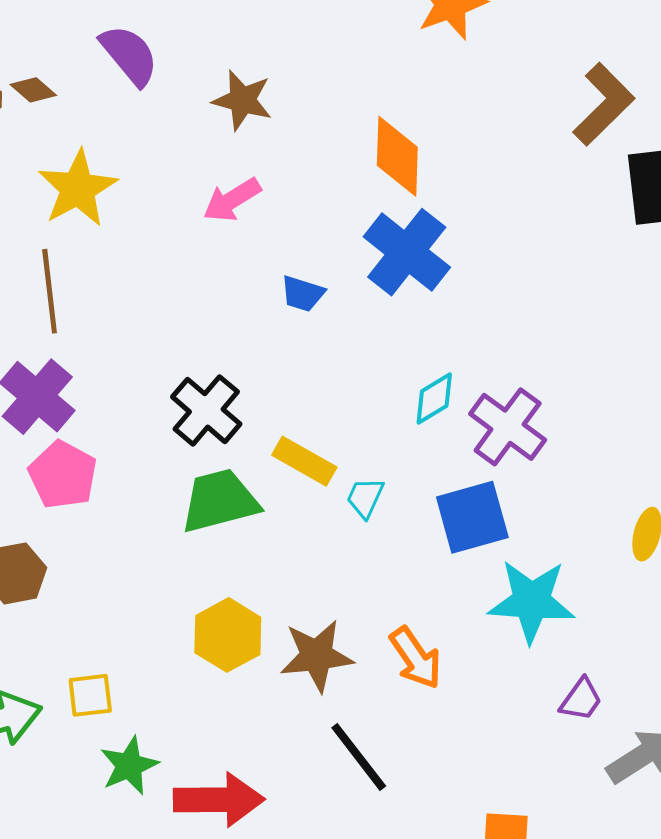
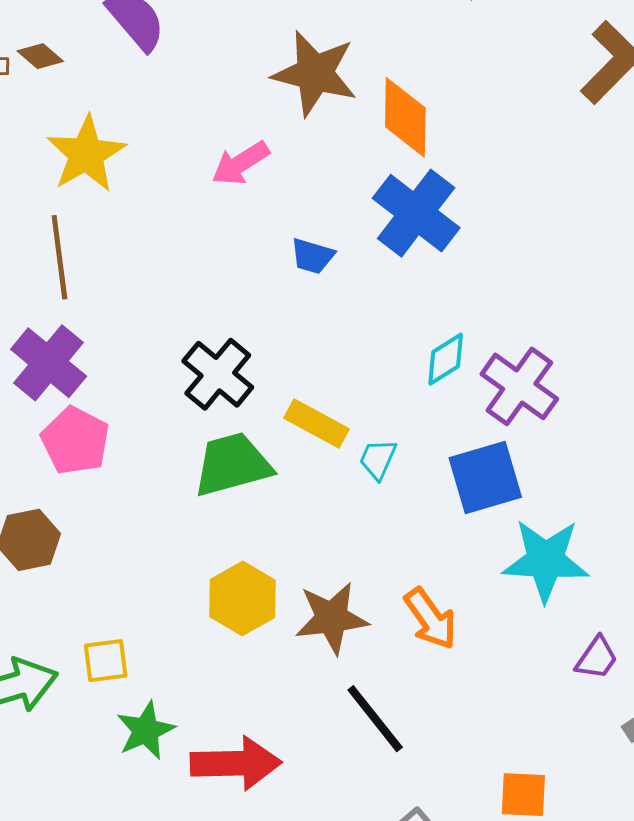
brown star: (242, 100) -> (315, 73), moved, size x1.4

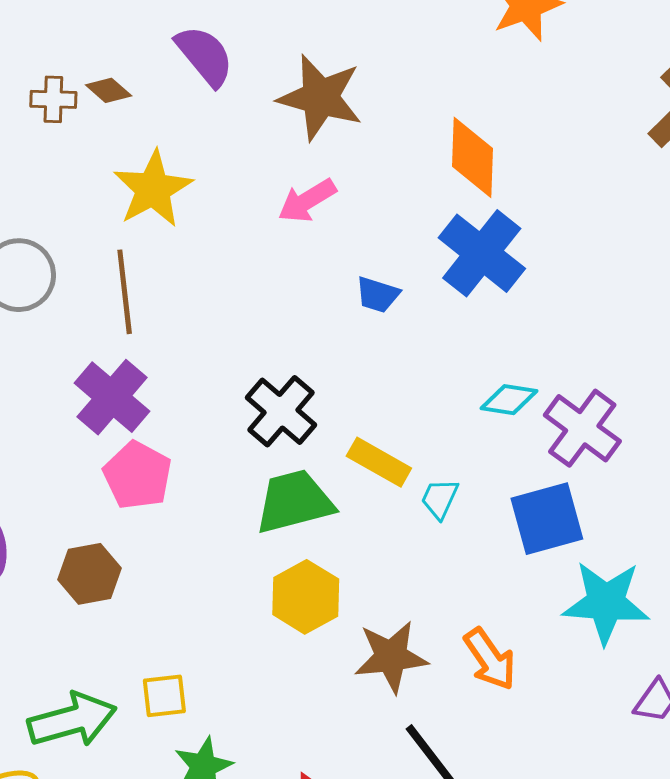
brown star: (315, 73) -> (320, 97), moved
cyan diamond: (446, 359) -> (509, 400), turned 40
yellow hexagon: (243, 598) -> (306, 597), moved

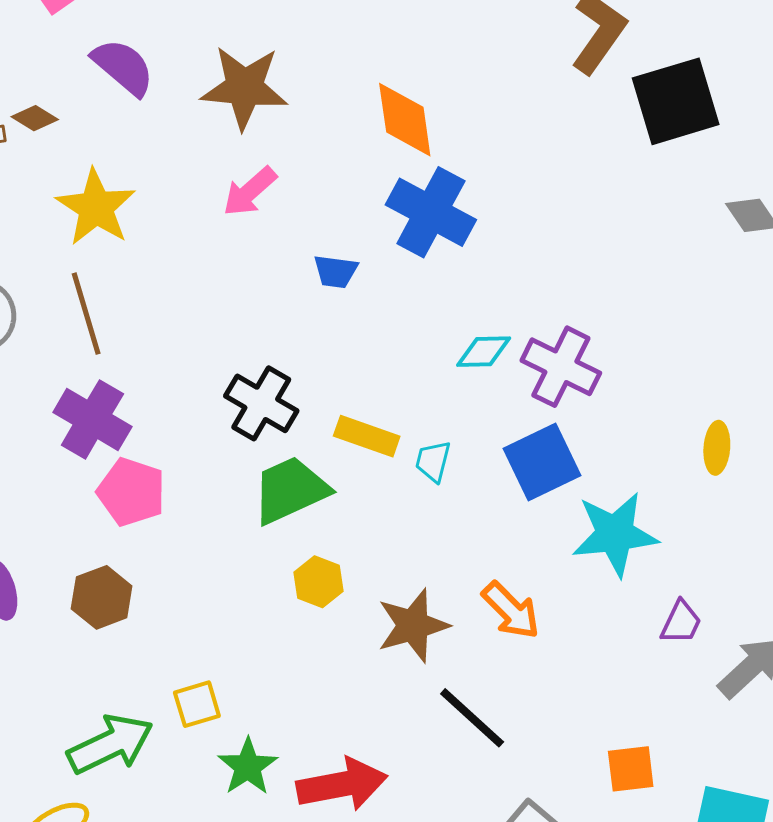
yellow hexagon: (306, 597) -> (318, 582), size x0.7

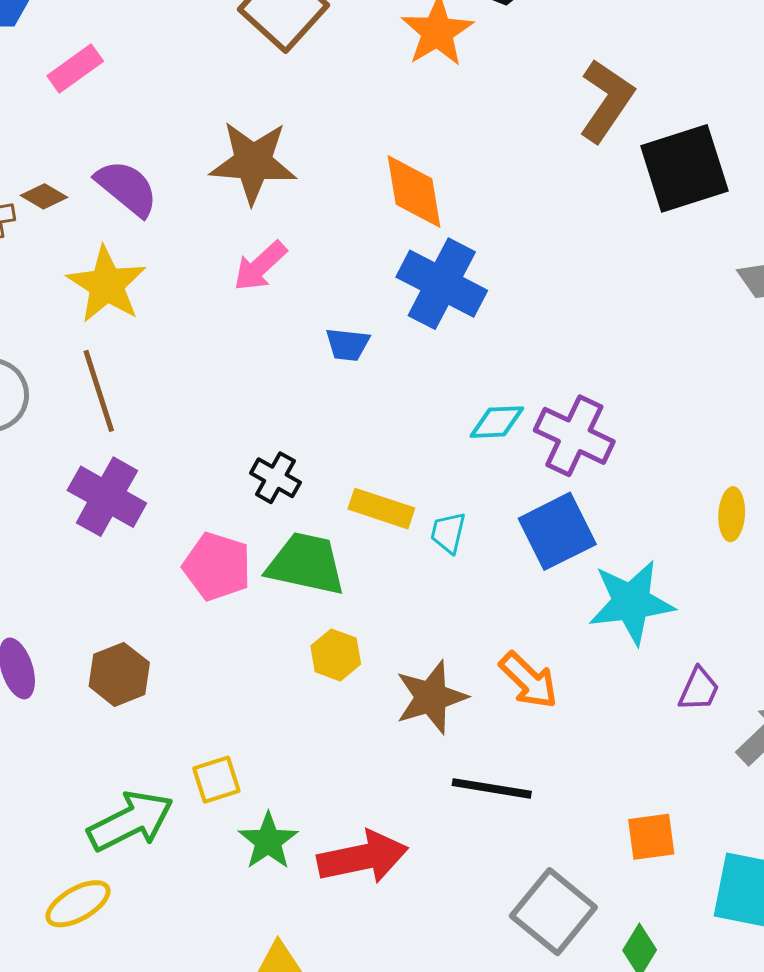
purple semicircle: (123, 67) -> (127, 188), moved
black cross: (261, 403) -> (275, 478), size x0.7
green trapezoid: (290, 490) -> (306, 564), turned 38
pink pentagon: (131, 492) -> (217, 566), moved
black line: (472, 718) -> (492, 788), turned -32

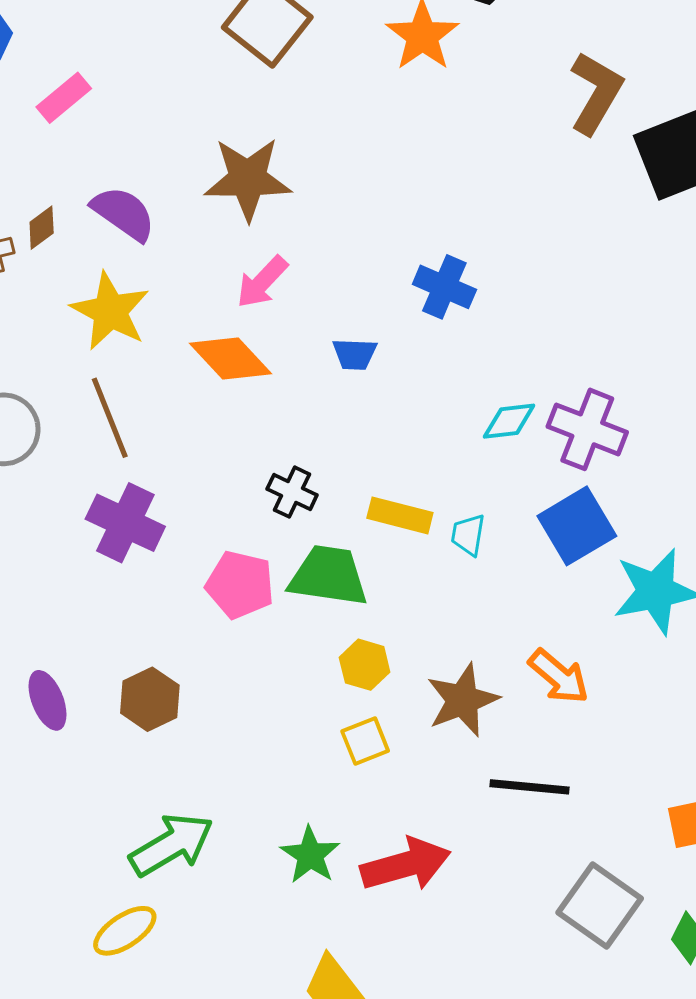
orange diamond: (414, 191) -> (230, 358), moved, turned -30
brown diamond: (44, 196) -> (42, 228), turned -63
blue cross: (442, 284) -> (444, 287), size x0.7
yellow square: (216, 780) -> (365, 741), moved

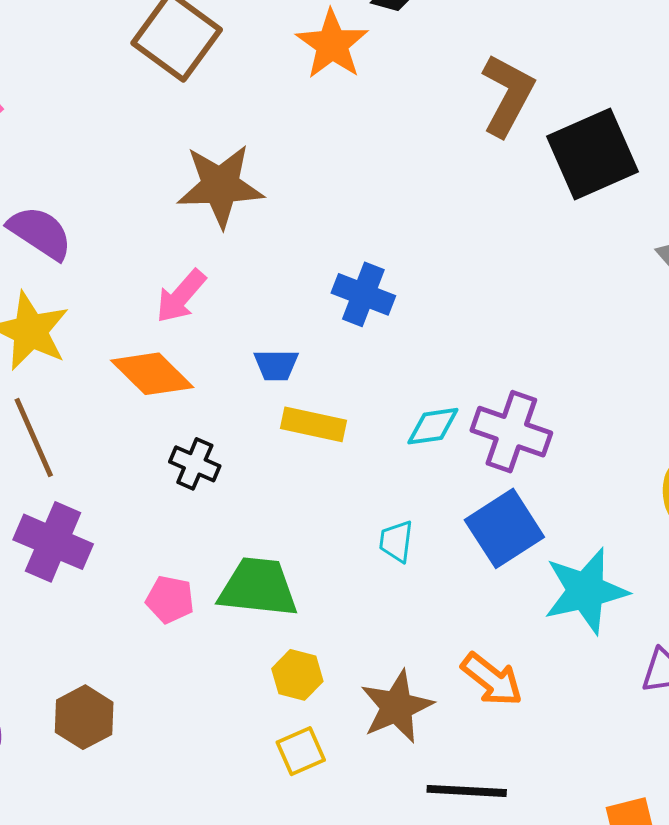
brown star: (248, 179) -> (220, 186), moved
black cross: (292, 492) -> (195, 464), moved
yellow rectangle: (400, 515) -> (314, 424), moved
pink pentagon: (240, 585) -> (170, 599), size x0.7

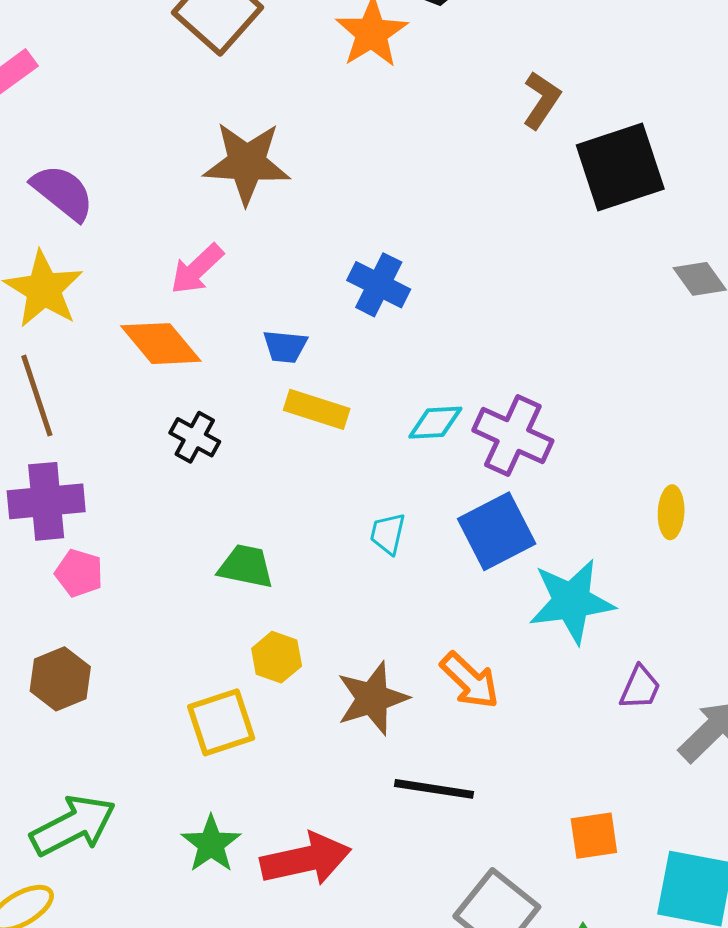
brown L-shape: (508, 95) -> (541, 100), size x0.7
purple cross: (53, 542) -> (46, 501), turned -34
green trapezoid: (258, 587) -> (246, 566), size x0.7
pink pentagon: (170, 599) -> (79, 573), moved
yellow square: (301, 751) -> (221, 722), moved, size x1.4

